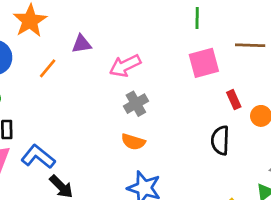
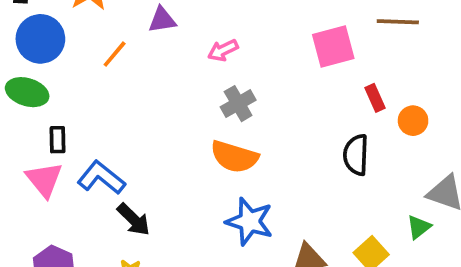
pink arrow: (125, 66) -> (223, 50), size x0.7
orange semicircle: (133, 142) -> (234, 157), size x1.4

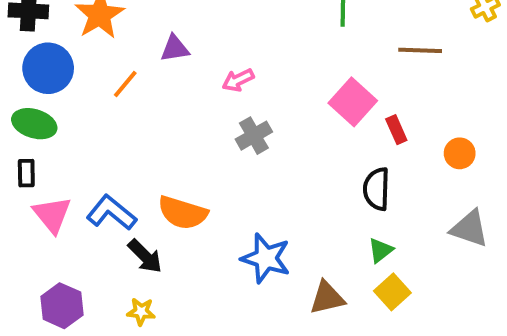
pink square: (333, 46) -> (353, 102), moved, turned -33
orange circle: (413, 121) -> (460, 153), moved
black rectangle: (58, 140) -> (26, 173), moved
orange semicircle: (234, 157) -> (183, 213), moved
green triangle: (419, 227) -> (380, 250), moved

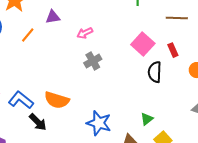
red rectangle: (396, 130) -> (173, 50), moved
black semicircle: (377, 189) -> (155, 72), moved
green triangle: (380, 250) -> (147, 119), moved

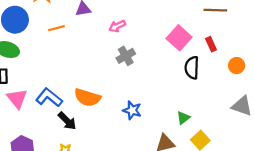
orange line: (28, 35) -> (56, 28), turned 35
blue star: (99, 123) -> (132, 110), moved, size x0.7

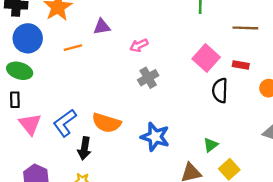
red rectangle: (211, 44) -> (241, 65), turned -56
blue L-shape: (49, 97) -> (65, 123), turned -75
blue star: (132, 110) -> (155, 137), size x1.4
black arrow: (67, 121) -> (84, 148), turned 54

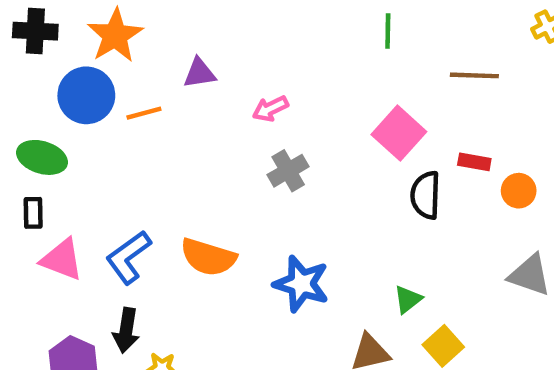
blue circle: (28, 38) -> (86, 95), moved
red rectangle: (241, 65) -> (474, 162), moved
pink triangle: (30, 124) -> (62, 259), turned -30
black arrow: (84, 148) -> (126, 330), moved

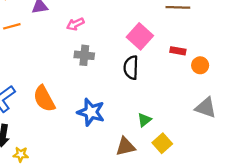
gray cross: (288, 171) -> (84, 55), turned 36
black semicircle: (426, 195) -> (131, 68), moved
orange semicircle: (208, 257) -> (44, 99), turned 44

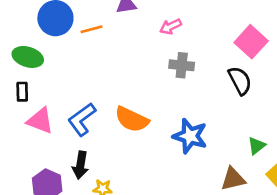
black semicircle: (131, 68) -> (240, 81), turned 150
orange semicircle: (44, 99) -> (132, 119), turned -36

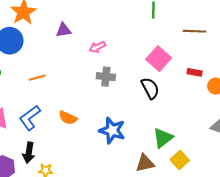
orange line: (92, 29) -> (37, 78), moved
orange semicircle: (132, 119) -> (68, 118), size x0.7
green triangle: (257, 146) -> (163, 138), size x1.5

